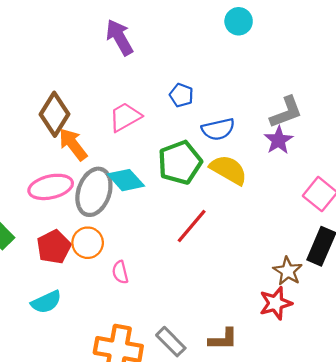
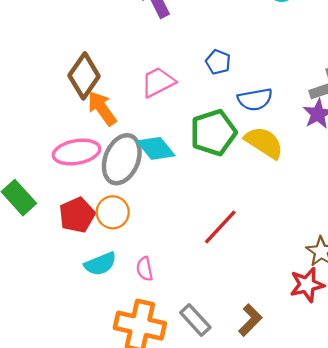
red line: (192, 226) -> (220, 227), moved
pink semicircle: (120, 272) -> (145, 269), moved
cyan semicircle: (46, 302) -> (100, 264), moved
brown L-shape: (223, 339) -> (250, 320), turned -48

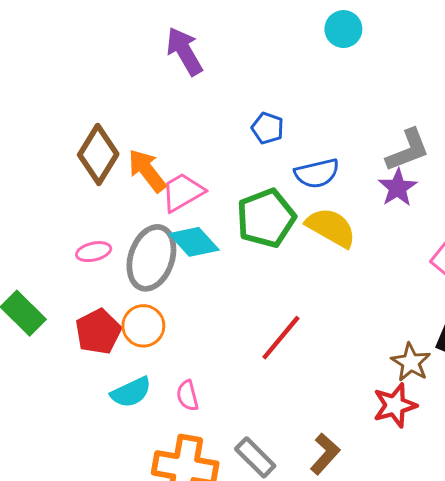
pink trapezoid: (158, 82) -> (183, 192), moved
orange arrow: (102, 108) -> (147, 171), moved
pink ellipse: (77, 152) -> (94, 252), size x0.6

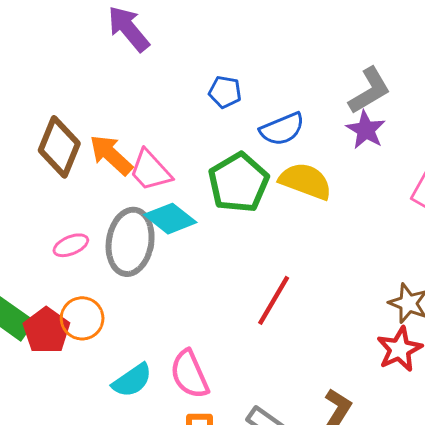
pink trapezoid: (183, 192) -> (150, 171), turned -93
orange circle: (143, 326) -> (82, 318), moved
red pentagon: (98, 332) -> (46, 331), moved
pink semicircle: (188, 396) -> (190, 374), size x1.6

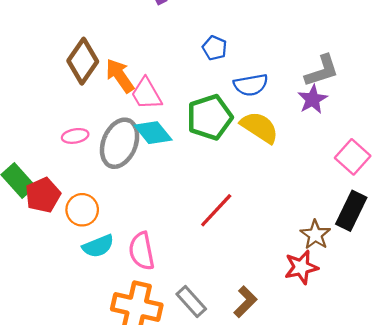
orange circle: (82, 318) -> (82, 210), moved

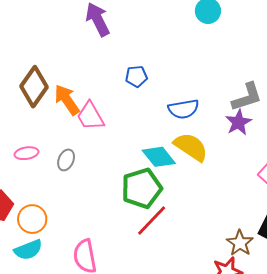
blue pentagon: (215, 48) -> (136, 76), moved, turned -30
green pentagon: (210, 117) -> (142, 188), moved
cyan diamond: (153, 133) -> (159, 157), moved
gray ellipse: (120, 143) -> (66, 160), size x0.5
cyan semicircle: (98, 246) -> (28, 250), moved

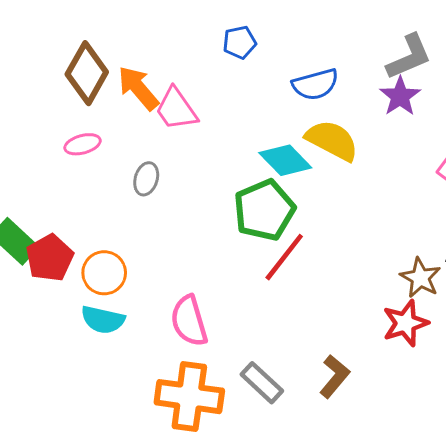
pink ellipse: (27, 153) -> (83, 144), moved
cyan semicircle: (28, 250) -> (103, 320), turned 40

